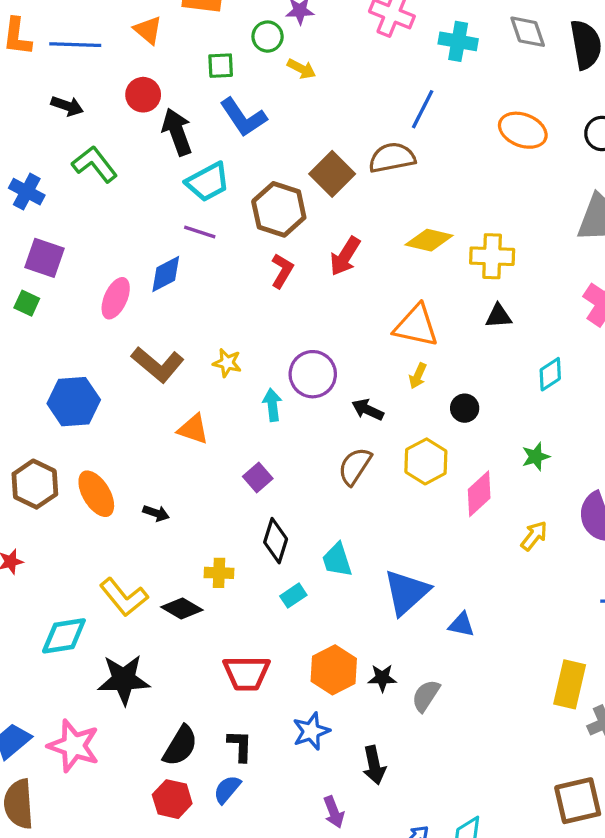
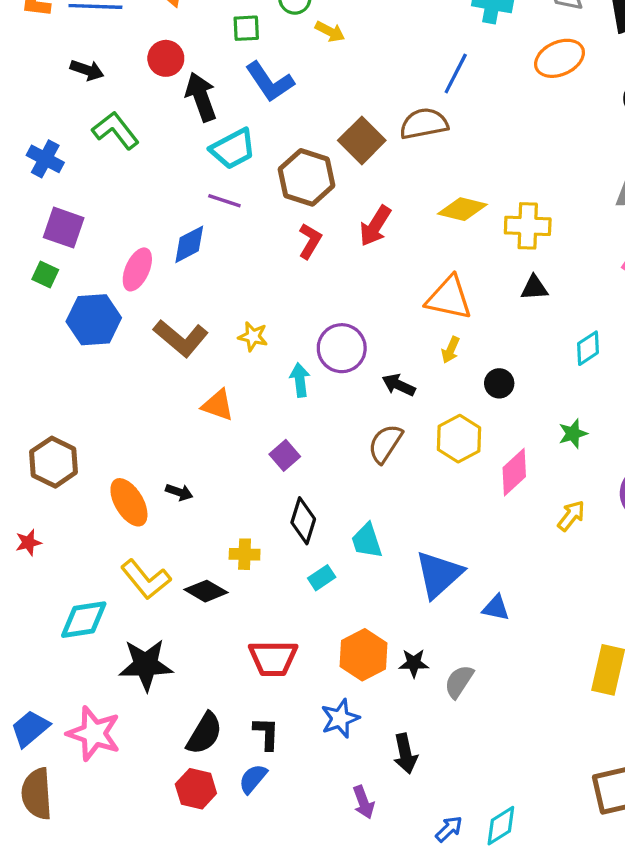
orange ellipse: (523, 130) -> (560, 58), moved, turned -45
blue hexagon: (74, 402) -> (94, 320), moved
orange ellipse: (96, 494) -> (129, 502), moved

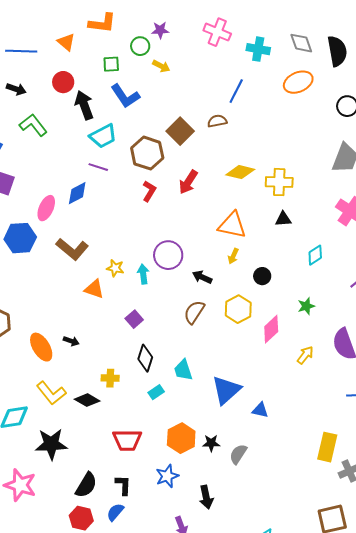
brown semicircle: (424, 124) -> (217, 121), size x0.7
yellow star: (253, 336) -> (115, 268), moved

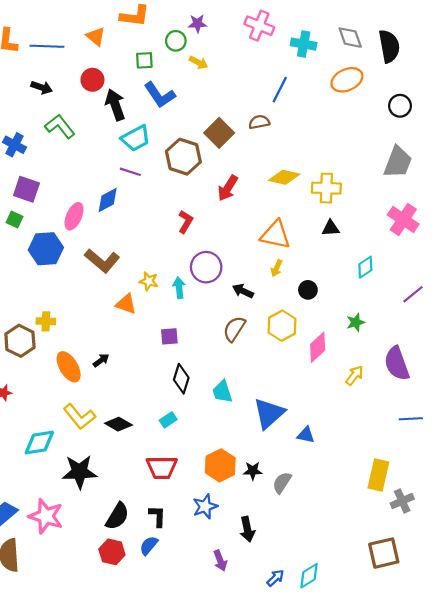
red L-shape: (149, 191) -> (186, 222), moved
purple square: (134, 319) -> (169, 336), turned 36
black arrow: (71, 341) -> (101, 360), turned -56
yellow cross: (110, 378) -> (46, 321), moved
cyan rectangle: (156, 392) -> (168, 420), moved

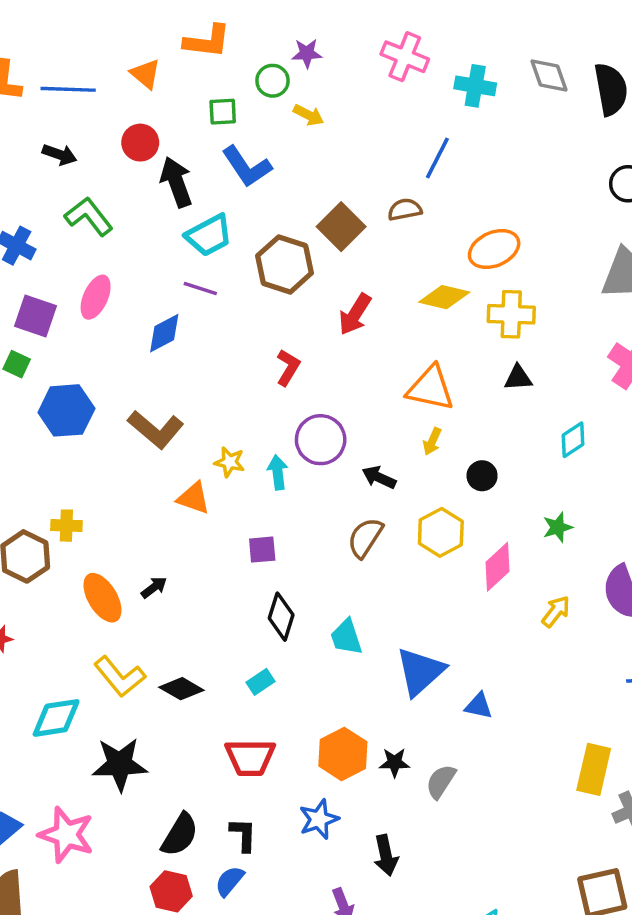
orange ellipse: (347, 80) -> (494, 249), moved
pink ellipse: (74, 216) -> (96, 297), moved

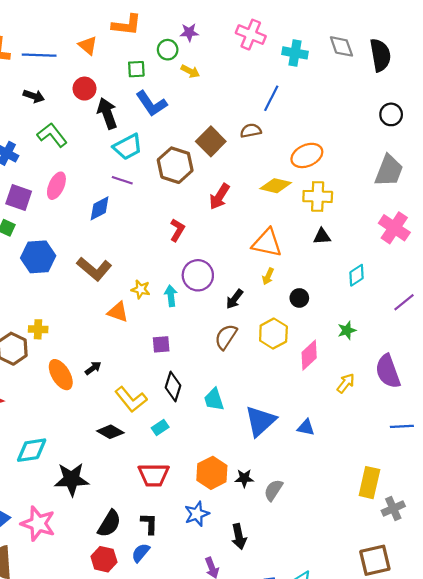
black arrow: (379, 477) -> (235, 299), turned -78
yellow L-shape: (120, 677) -> (131, 399), moved
blue triangle: (479, 706) -> (306, 428), moved

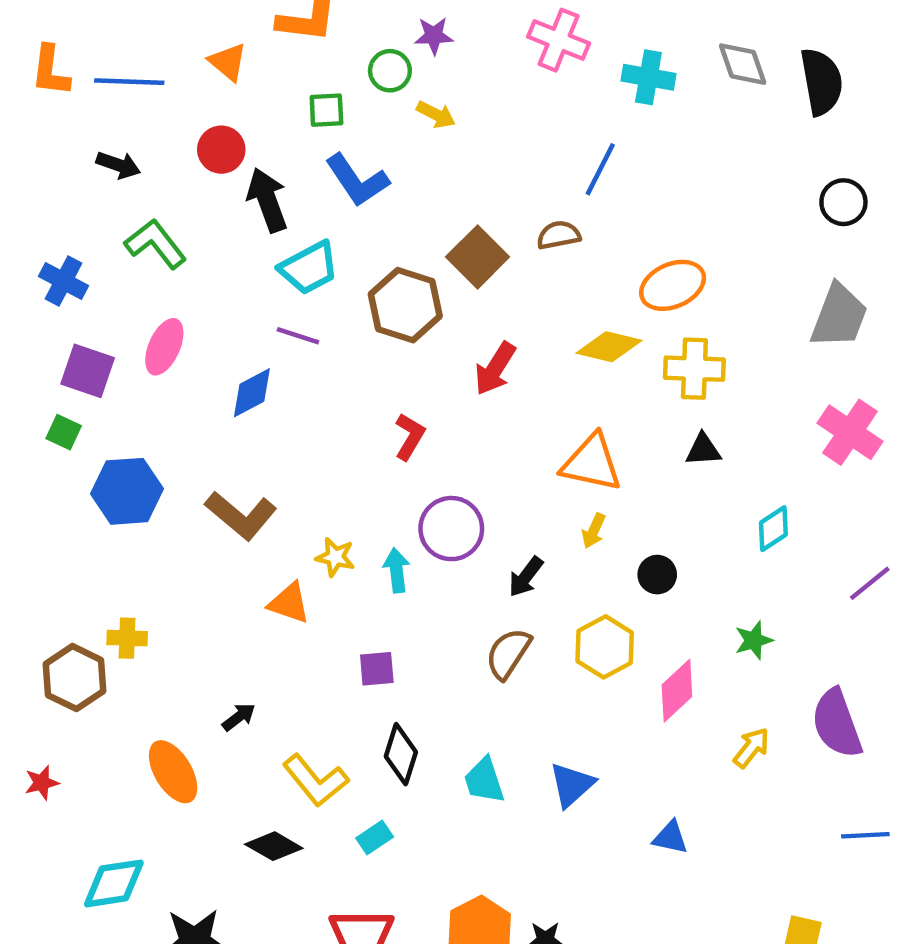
orange ellipse: (61, 375) -> (173, 772), moved
blue triangle: (260, 421) -> (572, 785), moved, size x0.7

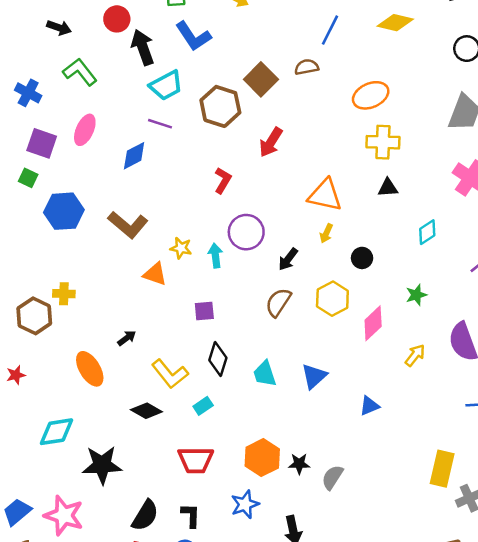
yellow diamond: (609, 347) -> (395, 23), moved
blue triangle: (670, 837) -> (369, 406), turned -35

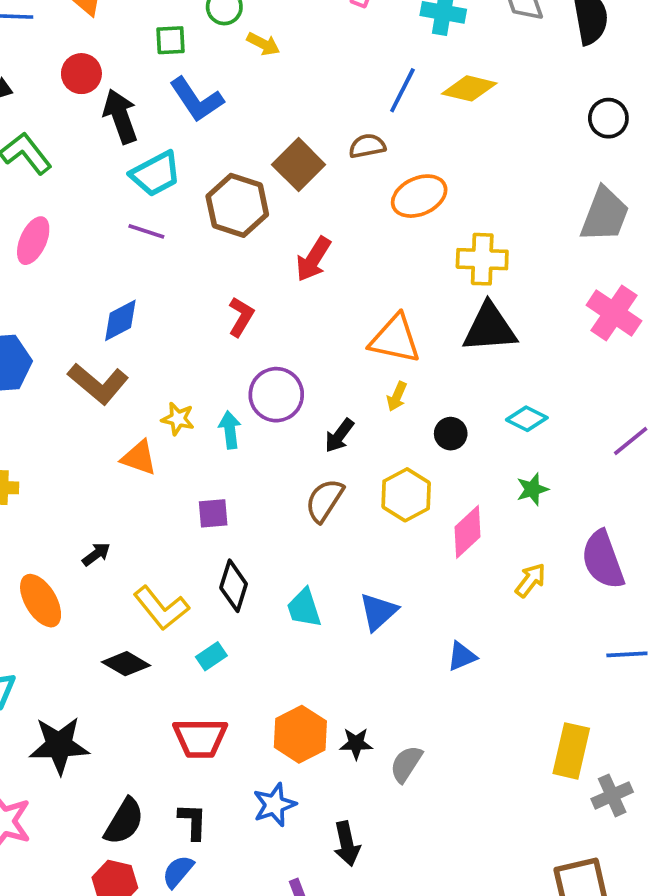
yellow diamond: (395, 23) -> (469, 88), moved
orange ellipse: (371, 95) -> (419, 196), moved
blue diamond: (134, 156) -> (120, 320), moved
black triangle: (388, 188) -> (490, 328), size x1.8
cyan diamond: (427, 232) -> (527, 419), moved, turned 60

